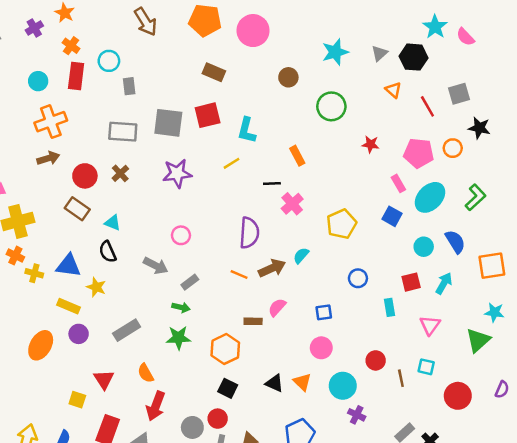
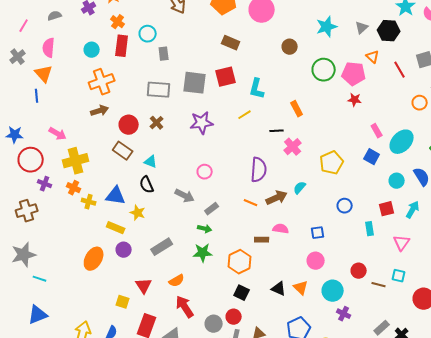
pink pentagon: (419, 153) -> (354, 74), moved
pink semicircle: (277, 307) -> (281, 229), turned 56
orange semicircle: (146, 373) -> (177, 281), turned -91
brown line: (401, 378) -> (379, 285), turned -64
red arrow: (156, 406) -> (185, 307), turned 125

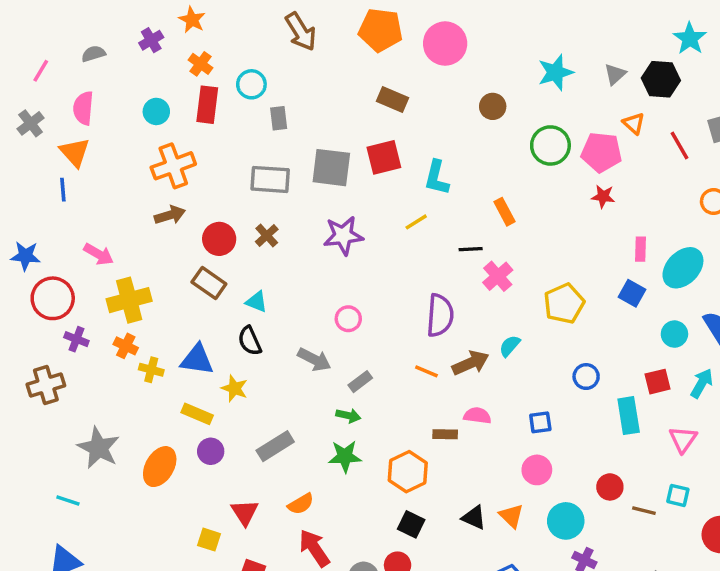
pink rectangle: (377, 131) -> (640, 249), turned 32
cyan rectangle: (370, 229) -> (629, 416), size x1.5
gray star: (24, 255) -> (99, 448), moved, turned -30

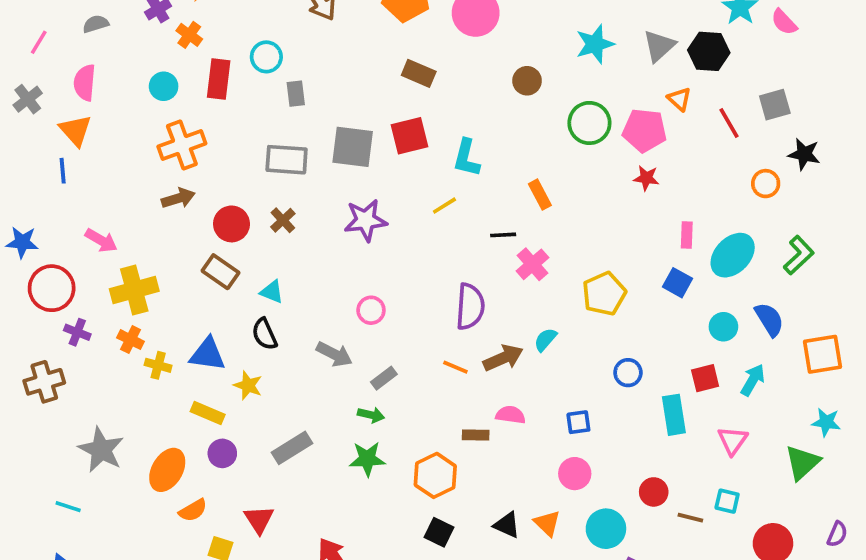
orange cross: (200, 64) -> (189, 35), moved
gray triangle: (615, 74) -> (659, 46), size x1.4
orange semicircle: (301, 504) -> (193, 510), moved

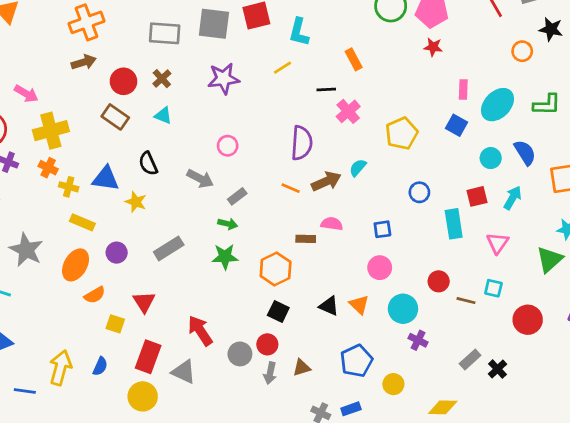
green L-shape: (799, 255) -> (547, 105), turned 44
cyan triangle: (272, 292) -> (163, 116), moved
yellow rectangle: (208, 413) -> (82, 222), moved

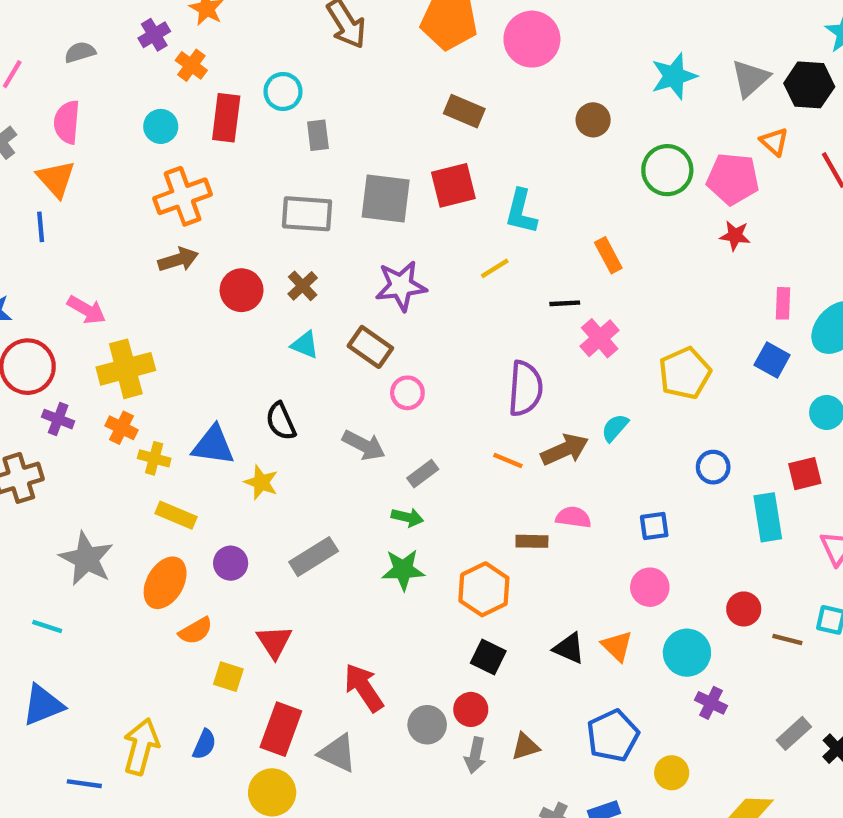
brown rectangle: (115, 117) -> (370, 347), moved

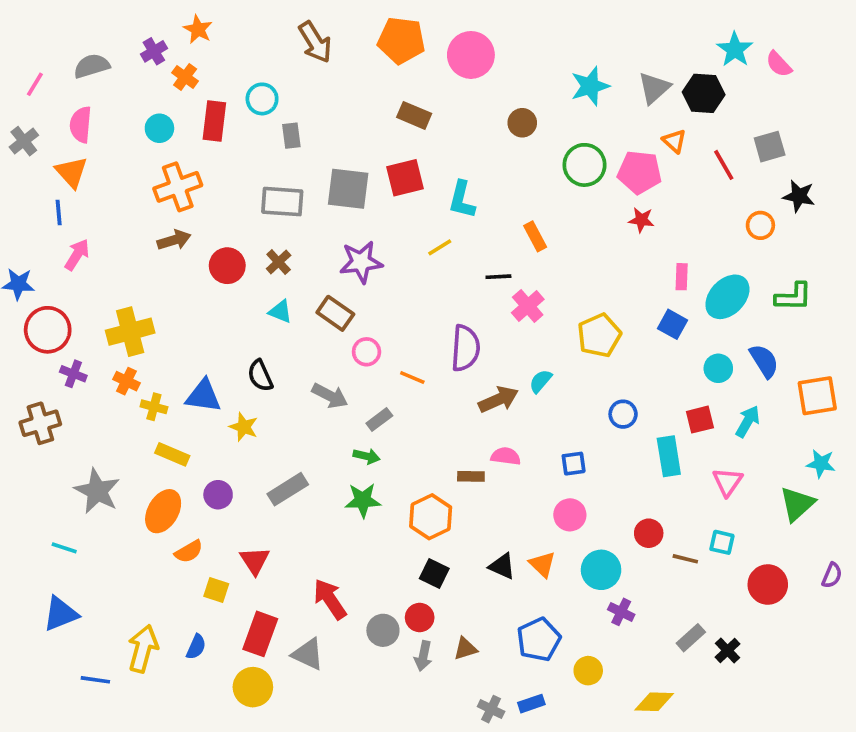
gray semicircle: (80, 52) -> (92, 66), size x1.4
pink arrow: (86, 310) -> (77, 255), moved, turned -88
orange line: (508, 461) -> (412, 377), moved

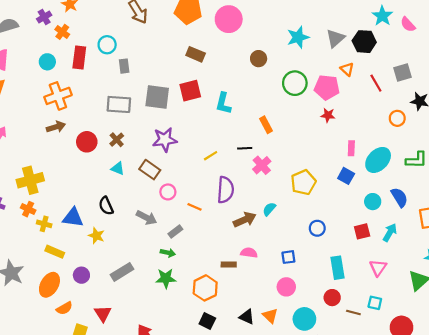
yellow line: (440, 247) -> (211, 156), moved
cyan rectangle: (669, 456) -> (337, 268), moved

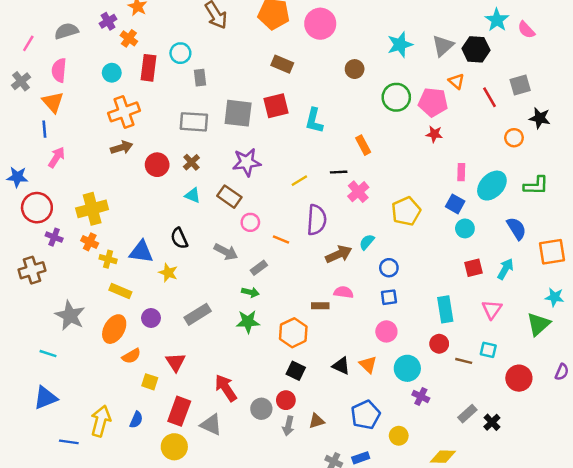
cyan circle: (373, 202) -> (465, 228), moved
blue circle: (317, 228) -> (389, 268), moved

